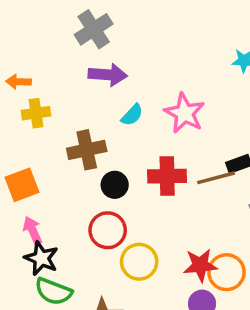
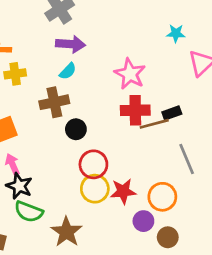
cyan semicircle: (132, 115) -> (68, 71), moved
red cross: (167, 176) -> (135, 110), moved
red circle: (108, 230) -> (93, 164), moved
red star: (200, 265) -> (123, 191), moved

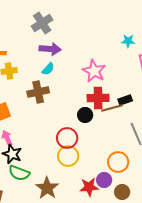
black circle: (76, 129) -> (85, 115), moved
red star: (123, 191) -> (89, 187), moved

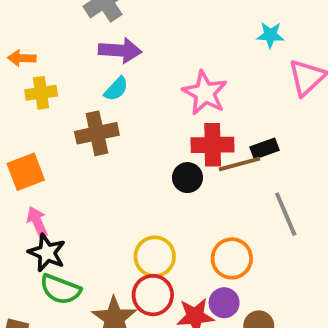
red circle: (67, 138) -> (153, 295), moved
orange circle: (118, 162) -> (232, 258), moved

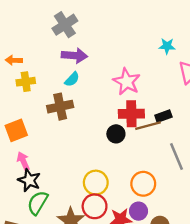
green semicircle: (60, 289) -> (38, 203), turned 100

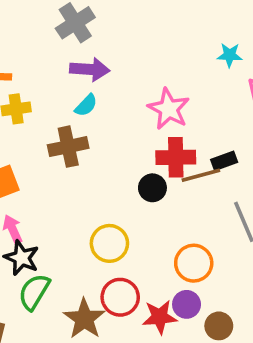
yellow circle: (96, 183) -> (109, 243), moved

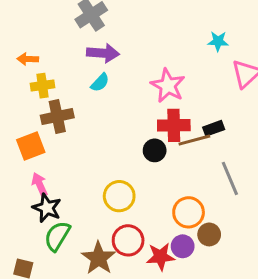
brown cross: (68, 147) -> (57, 116), moved
brown circle: (219, 326) -> (209, 234), moved

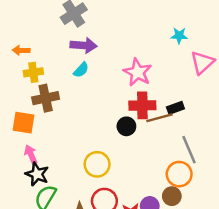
orange square: (31, 146) -> (24, 123), turned 30
orange circle: (189, 212) -> (179, 174), moved

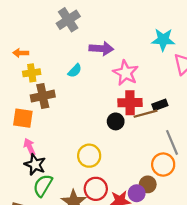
cyan star: (179, 36) -> (163, 40), size x1.5
purple arrow: (84, 45) -> (101, 49), moved
brown circle: (172, 196) -> (148, 184), moved

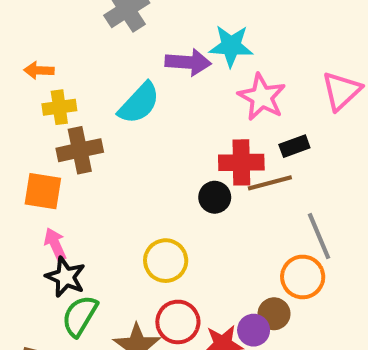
cyan star: (163, 40) -> (231, 46), moved
cyan semicircle: (75, 71) -> (139, 103), size x1.6
pink star: (126, 73) -> (262, 97), moved
black rectangle: (160, 105) -> (294, 146), moved

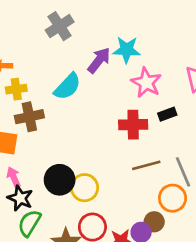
purple arrow: (188, 62) -> (99, 60), turned -56
brown line: (270, 183) -> (146, 165), moved
black circle: (215, 197) -> (60, 180), moved, size x1.5

